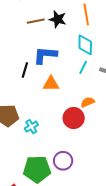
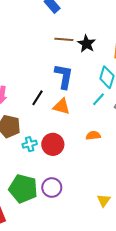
blue L-shape: (45, 55) -> (64, 76), turned 80
black line: (25, 70) -> (37, 98), moved
red circle: (74, 118) -> (53, 144), moved

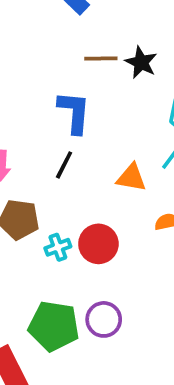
blue L-shape: (64, 76) -> (74, 112), moved
orange triangle: (61, 107) -> (131, 178), moved

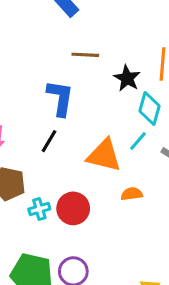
black star: (141, 62) -> (127, 78), moved
orange triangle: (131, 178) -> (104, 155), size x1.4

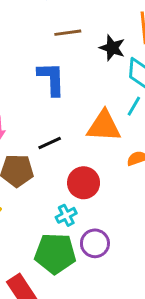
black line: (49, 141) -> (50, 143), moved, turned 45
cyan cross: (39, 209) -> (66, 215), moved

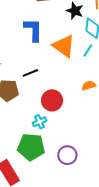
orange triangle: (104, 126) -> (64, 46), moved, turned 30
purple circle: (95, 243) -> (67, 155), moved

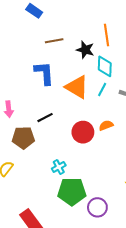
red circle: (52, 100) -> (83, 132), moved
green pentagon: (31, 147) -> (72, 192), moved
purple circle: (67, 155) -> (97, 207), moved

